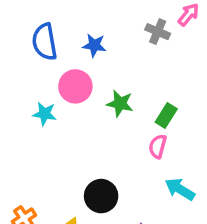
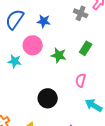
blue semicircle: (45, 42) -> (15, 19), turned 45
green rectangle: (166, 116) -> (86, 48), moved
black circle: (101, 196) -> (48, 98), moved

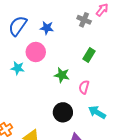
green star: (59, 55) -> (62, 75), moved
black circle: (48, 98) -> (63, 112), moved

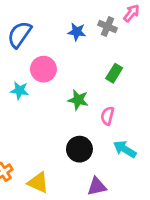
blue star: (47, 28) -> (77, 32), moved

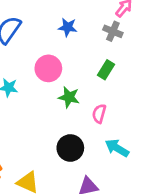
gray cross: (107, 26) -> (113, 31), moved
pink circle: (43, 69) -> (48, 68), moved

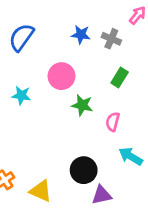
gray cross: (113, 31) -> (111, 39), moved
black circle: (70, 148) -> (84, 170), moved

